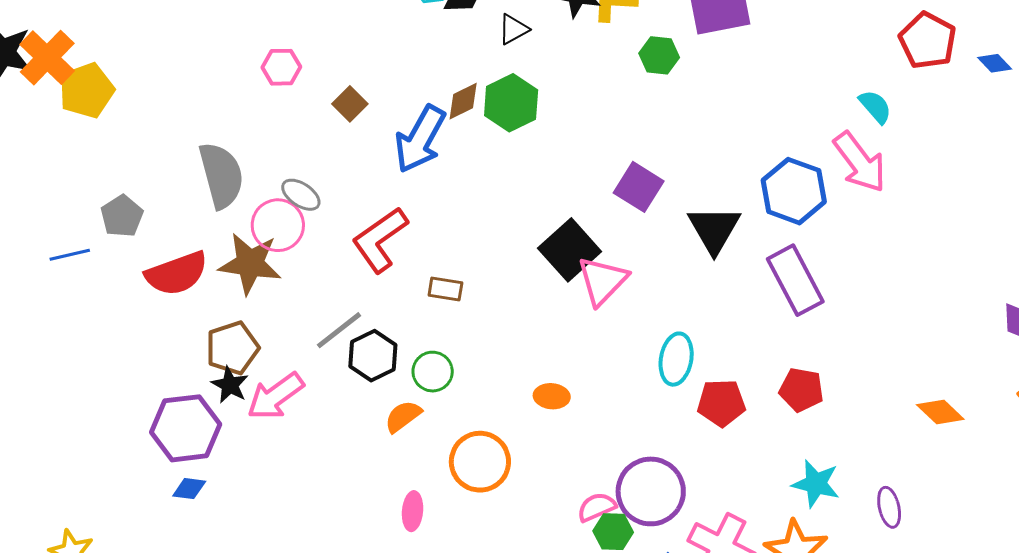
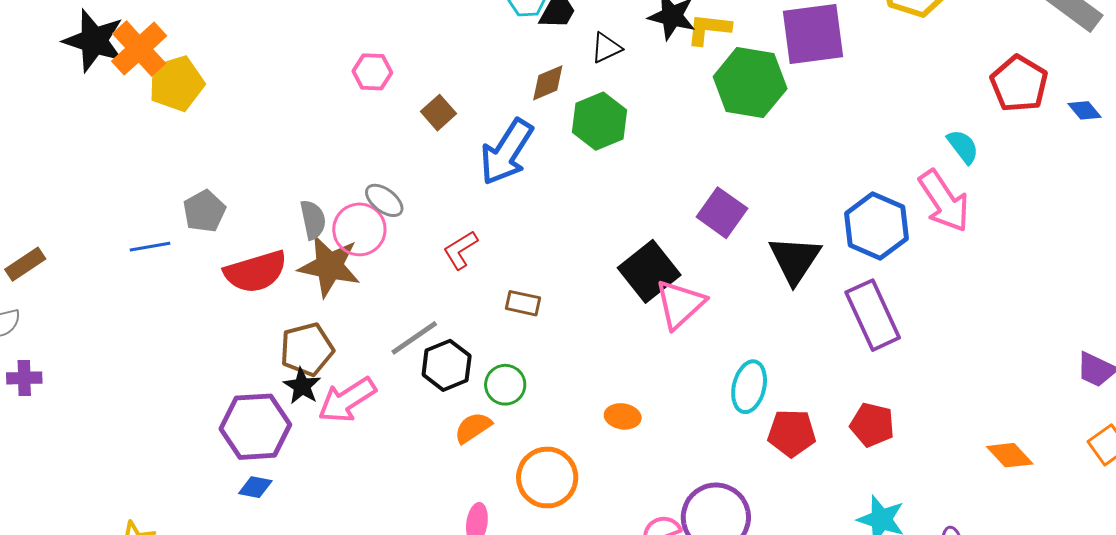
green hexagon: (659, 55) -> (750, 83), size x1.8
brown diamond: (463, 101) -> (548, 83), moved
gray semicircle: (221, 175) -> (313, 220), moved, size x0.6
red L-shape: (380, 240) -> (460, 250), size x0.6

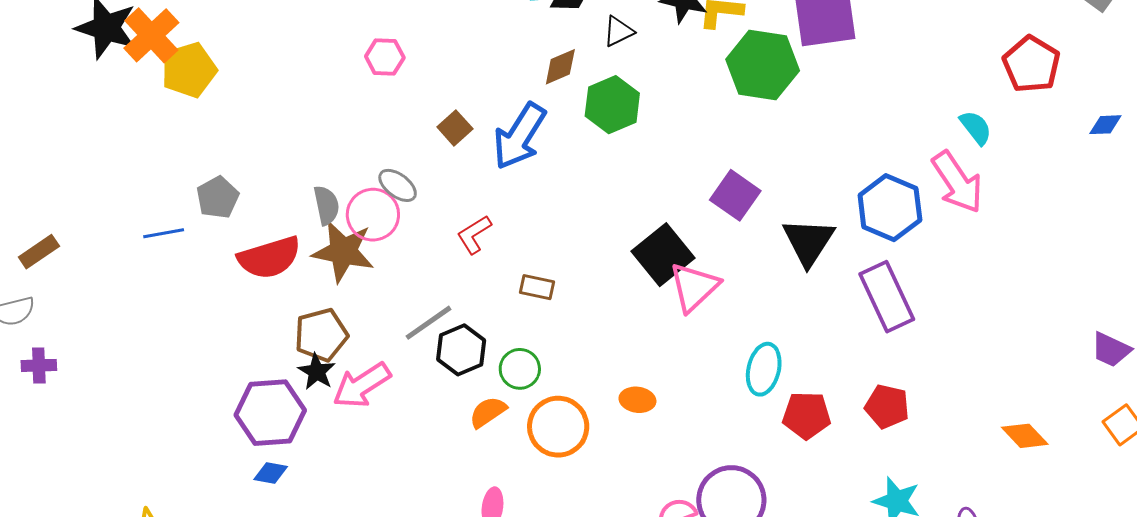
blue diamond: (1085, 110) -> (1105, 125), moved, turned -52
brown square: (439, 113) -> (455, 128), moved
orange circle: (547, 478) -> (558, 427), moved

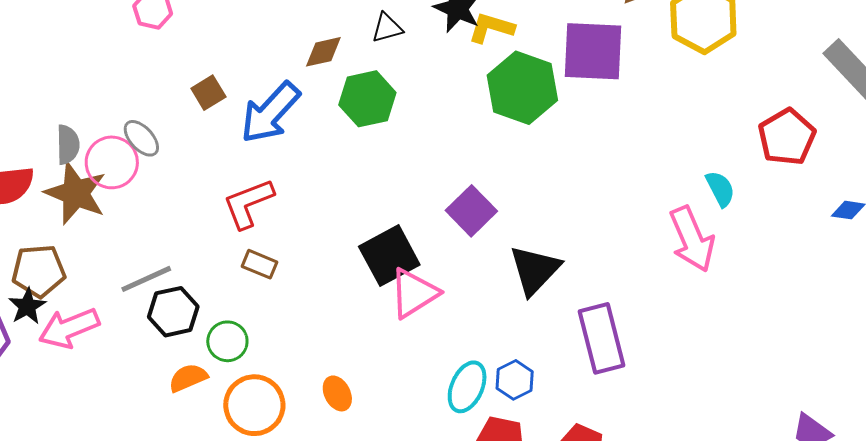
blue hexagon: (890, 208) -> (515, 380), moved, size x0.6
red L-shape: (474, 234) -> (248, 203), moved, size x1.4
orange ellipse: (637, 400) -> (337, 393), turned 44

